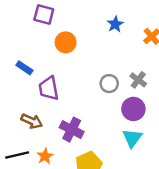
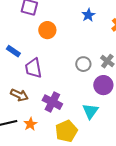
cyan triangle: (132, 138) -> (90, 111), moved

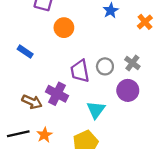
purple trapezoid: (33, 68) -> (80, 71), moved
purple cross: (52, 102) -> (57, 94), moved
cyan triangle: (90, 111) -> (96, 110), moved

